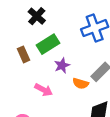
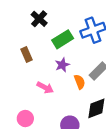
green rectangle: (48, 44) -> (63, 39), moved
orange semicircle: (81, 84) -> (80, 82), turned -128

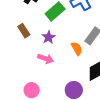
purple star: (62, 65) -> (49, 37), moved

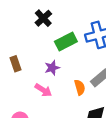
brown rectangle: (24, 31) -> (16, 64), moved

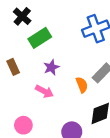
black cross: (43, 18) -> (22, 16), moved
green rectangle: (66, 42) -> (40, 38), moved

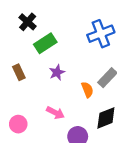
pink arrow: (44, 91) -> (55, 113), moved
pink circle: (23, 125) -> (18, 124), moved

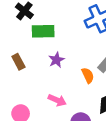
green rectangle: (45, 43) -> (43, 31), turned 35

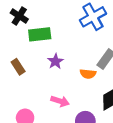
orange semicircle: (88, 75) -> (88, 74), turned 126

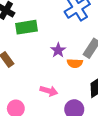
purple star: (55, 61) -> (58, 50), moved

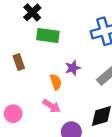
orange semicircle: (75, 63) -> (56, 82), moved, turned -128

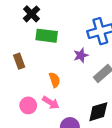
purple star: (73, 68) -> (81, 55), moved
pink circle: (13, 114) -> (28, 105), moved

